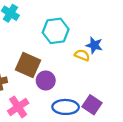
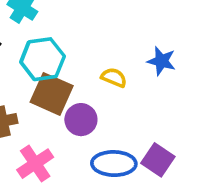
cyan hexagon: (56, 31) -> (43, 59), moved
yellow semicircle: (82, 55) -> (114, 77), moved

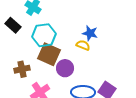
blue star: (161, 61) -> (90, 33), moved

